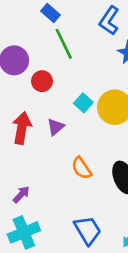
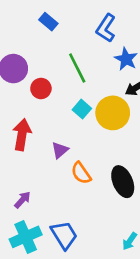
green line: (64, 44) -> (77, 68), moved
purple triangle: (56, 127) -> (60, 150), moved
blue trapezoid: (88, 230) -> (64, 235), moved

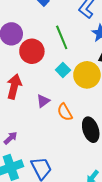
red circle: (41, 88) -> (32, 51), size x1.5
orange semicircle: (81, 173) -> (65, 112), moved

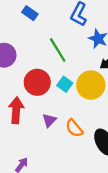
red circle: (32, 51) -> (37, 82), moved

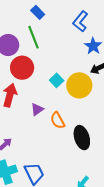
green line: (58, 50) -> (34, 37), moved
red circle: (37, 82) -> (22, 68), moved

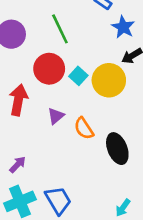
green line: (34, 37) -> (60, 29), moved
red circle: (22, 68) -> (49, 69), moved

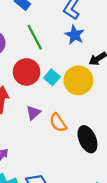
blue star: (123, 27) -> (75, 35), moved

